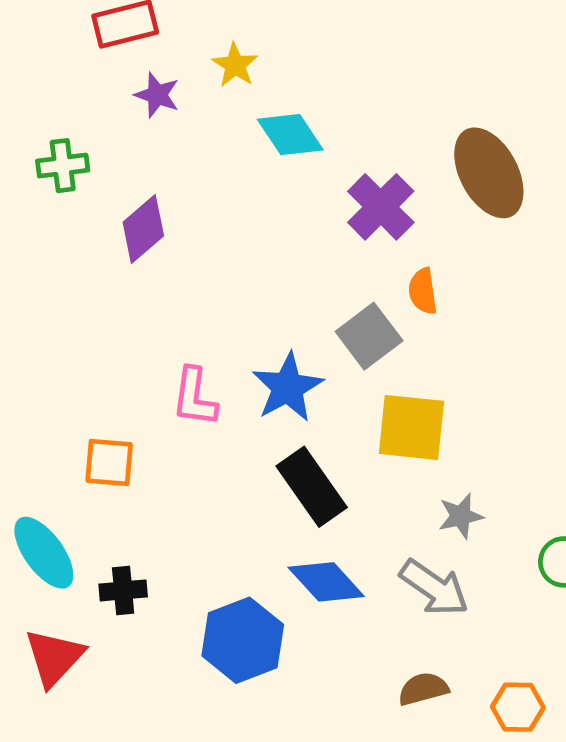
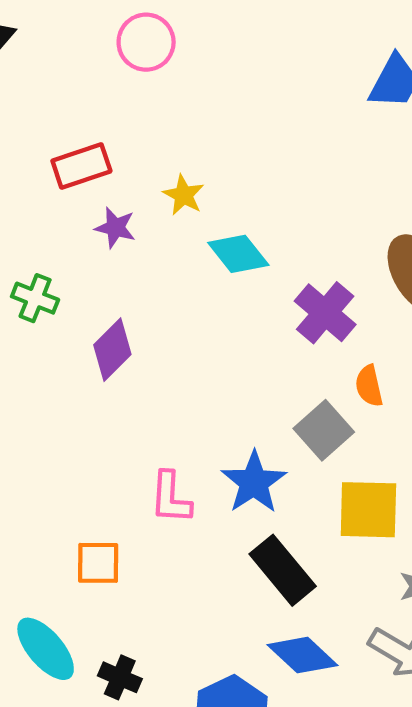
green cross: (63, 166) -> (35, 298), turned 33
black cross: (123, 590) -> (120, 677), turned 33

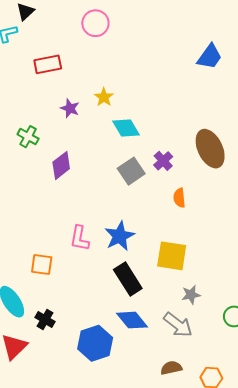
red rectangle: (81, 166) -> (48, 64), moved
purple cross: (325, 313) -> (163, 161), size x0.7
gray square: (324, 430) -> (131, 171), moved

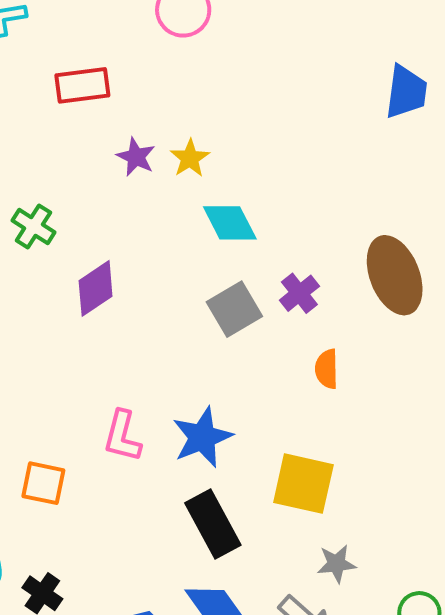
blue trapezoid: (210, 57) -> (406, 92), turned -32
purple star: (70, 108) -> (136, 157), moved

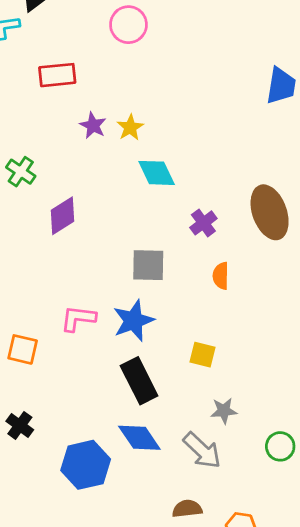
gray square: (234, 309) -> (148, 265), moved, turned 30
pink L-shape: (122, 436) -> (78, 318), turned 81
yellow square: (303, 484) -> (203, 355), size x0.6

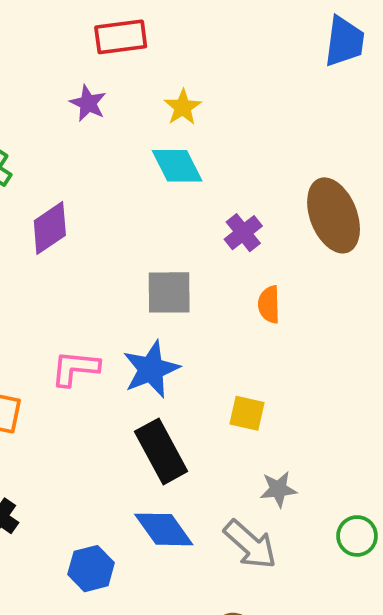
red rectangle: (57, 75) -> (121, 37), moved
yellow star: (130, 127) -> (183, 107), moved
blue hexagon: (86, 465) -> (91, 569), size x0.7

